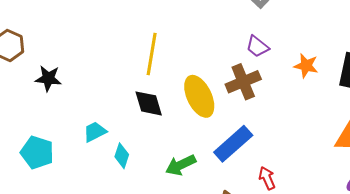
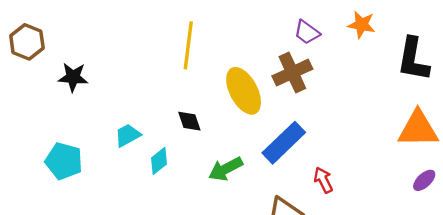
orange star: (306, 66) -> (361, 25), moved
black diamond: (149, 103) -> (189, 121), moved, size x0.7
cyan diamond: (122, 156) -> (159, 161), turned 35

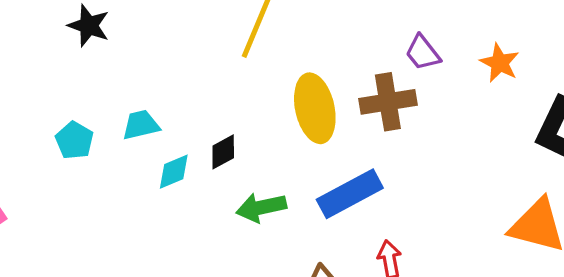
black diamond: (189, 121) -> (223, 152), moved, turned 65
cyan pentagon: (64, 161) -> (74, 140), moved, size x0.7

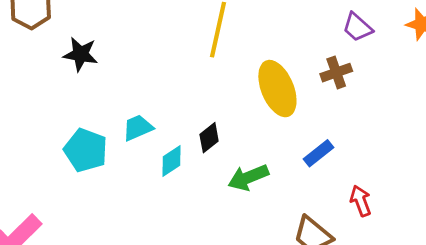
brown cross: (388, 102) -> (336, 73), size x0.7
cyan pentagon: (74, 140) -> (86, 150), size x1.4
blue rectangle: (350, 194) -> (319, 153), size x0.6

